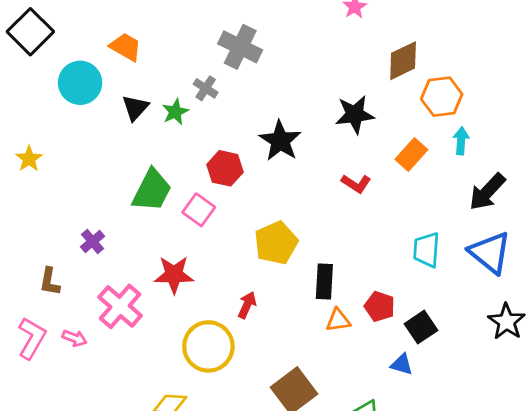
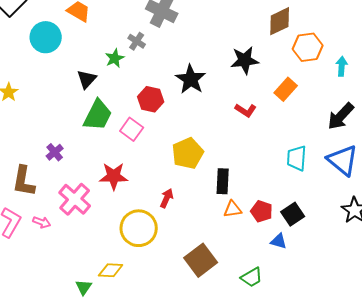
black triangle: (135, 108) -> (87, 79), moved
cyan arrow: (461, 141) -> (342, 66), moved
brown L-shape: (50, 282) -> (24, 181), size x1.5
red pentagon: (380, 306) -> (262, 211), moved

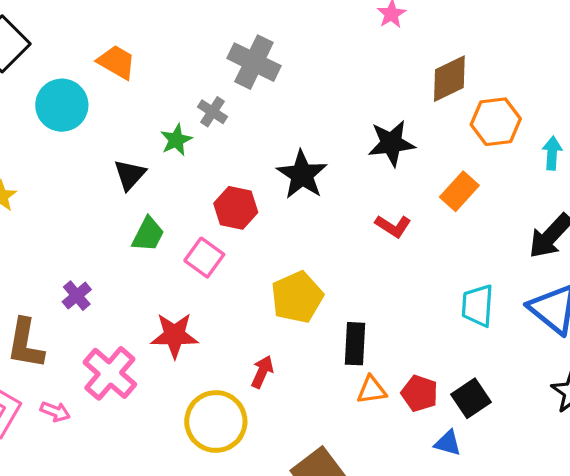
green trapezoid: (98, 115) -> (148, 234), size x0.7

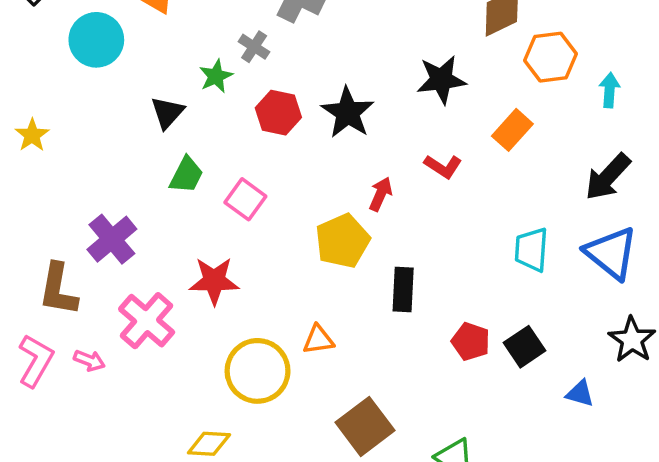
red hexagon: (236, 208) -> (278, 113), moved
purple cross: (77, 296) -> (112, 239), size x1.6
red arrow: (262, 372) -> (381, 194), moved
orange triangle: (372, 390) -> (318, 340), moved
blue triangle: (448, 443) -> (580, 393), moved

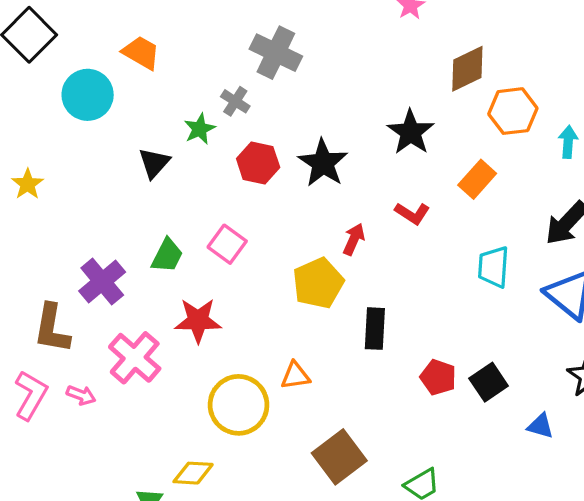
black star: (441, 80) -> (411, 132), turned -30
green trapezoid: (186, 175) -> (167, 256), moved
cyan trapezoid: (531, 250) -> (493, 267), moved

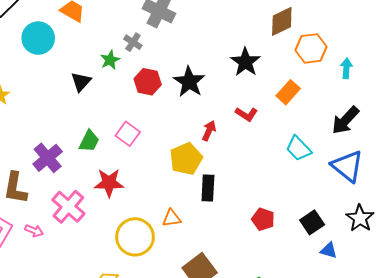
cyan trapezoid: (493, 267) -> (299, 148), turned -48
black rectangle: (375, 329) -> (208, 188), moved
black square: (489, 382) -> (312, 222), moved

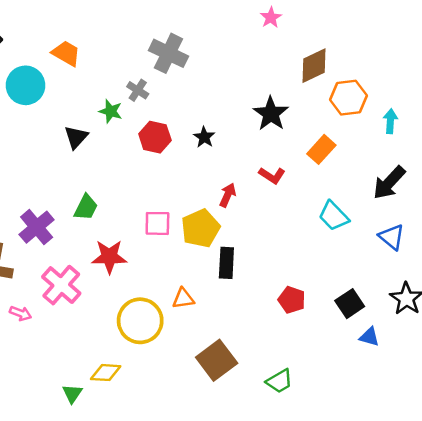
green star: (110, 60) -> (111, 111), turned -30
black star: (189, 82) -> (204, 137), size x0.6
pink square: (128, 134) -> (157, 223), moved, turned -35
blue triangle: (347, 166) -> (392, 237), size x0.7

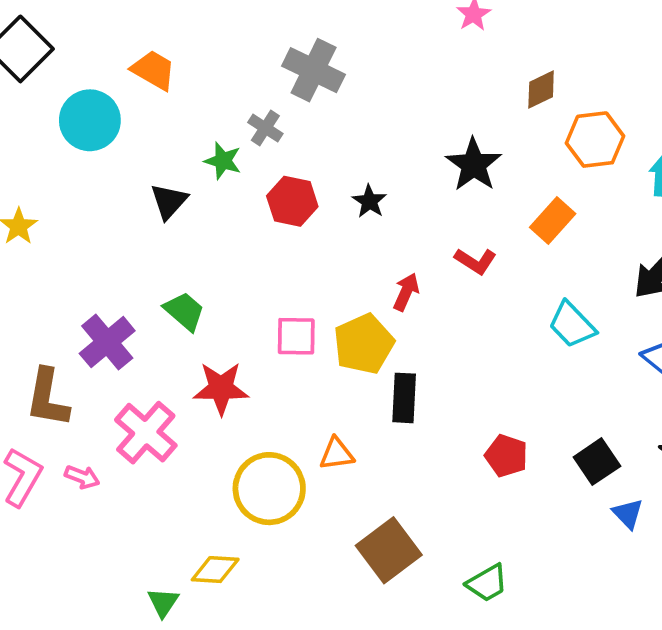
brown diamond: (314, 66) -> (541, 89), size x0.7
green trapezoid: (86, 207) -> (184, 311), turned -76
blue triangle: (369, 337) -> (628, 514), turned 30

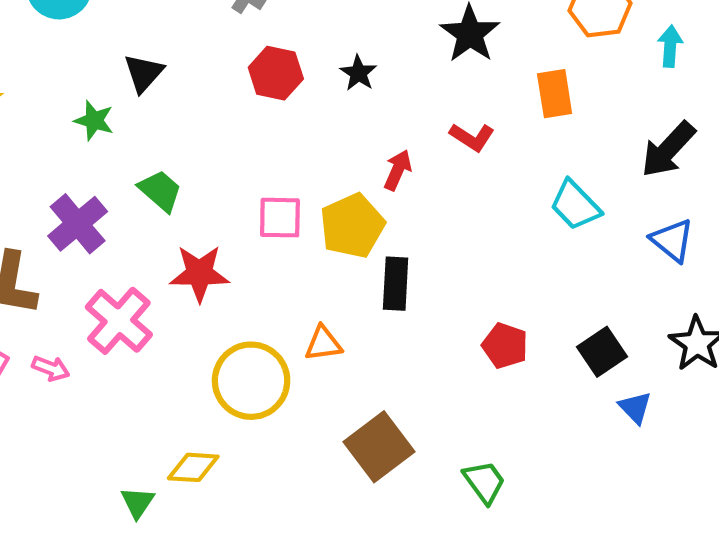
green star: (223, 161) -> (94, 121), moved
orange rectangle: (553, 221) -> (555, 94), turned -51
green trapezoid: (487, 583) -> (484, 482), turned -96

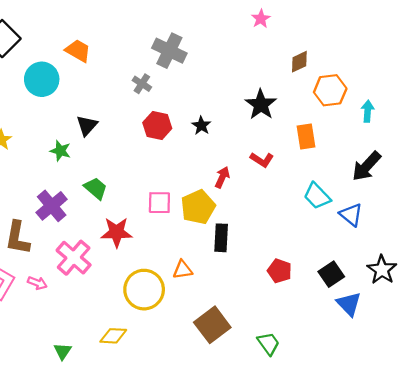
blue triangle: (672, 240) -> (351, 215), moved
blue triangle: (635, 408) -> (349, 304), size x1.4
green triangle: (137, 503) -> (63, 351), moved

